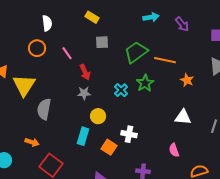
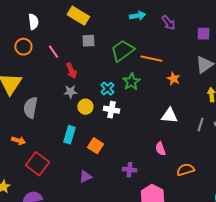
yellow rectangle: (92, 17) -> (78, 16), size x1.5
yellow circle: (98, 116) -> (85, 107), moved
white cross: (129, 134) -> (111, 110), moved

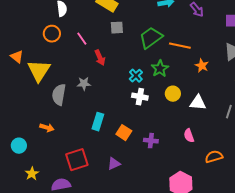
gray star: (70, 92) -> (84, 84), moved
yellow circle: (85, 107) -> (173, 94), moved
red square: (37, 164) -> (77, 160), moved, turned 35
purple cross: (129, 170) -> (151, 141), moved

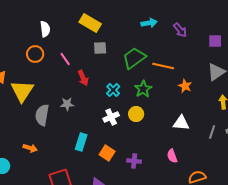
cyan cross: (136, 76) -> (113, 90), moved
yellow circle: (173, 94) -> (136, 114), moved
white cross: (140, 97) -> (111, 117), moved, turned -35

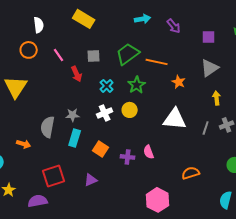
gray square: (100, 48) -> (94, 56), moved
gray star: (67, 104) -> (73, 115), moved
gray semicircle: (42, 115) -> (48, 127), moved
white triangle: (181, 123) -> (175, 119), size x1.4
pink semicircle: (172, 156) -> (149, 152), moved

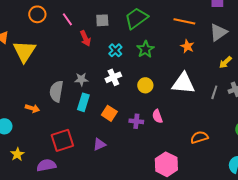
orange line: (157, 62) -> (184, 21), moved
yellow arrow: (217, 98) -> (225, 62), turned -128
yellow circle: (130, 110) -> (145, 85), moved

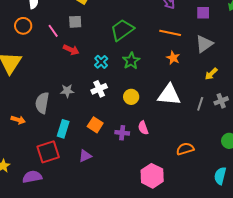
gray square: (102, 20) -> (75, 22), moved
red arrow: (85, 38) -> (71, 50), turned -42
cyan rectangle: (83, 102) -> (63, 129), moved

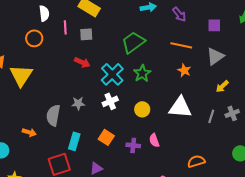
pink line: (53, 31) -> (65, 27), moved, turned 32
cyan cross: (101, 62) -> (112, 74), size x1.6

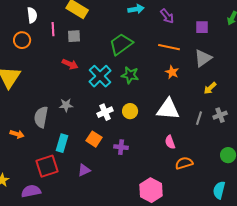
green star: (142, 73) -> (130, 75), turned -30
white cross: (110, 101) -> (105, 112), moved
pink semicircle: (154, 140) -> (170, 142), moved

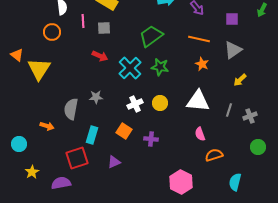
gray cross: (220, 115) -> (250, 116), moved
cyan semicircle: (219, 190) -> (235, 182), moved

